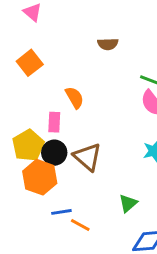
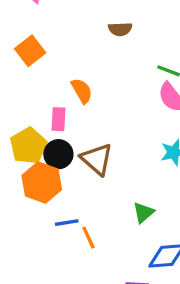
orange line: (80, 225) -> (88, 238), turned 36

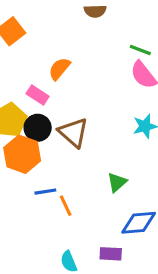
orange semicircle: (82, 91) -> (59, 69), turned -110
pink rectangle: (58, 119) -> (38, 95), turned -60

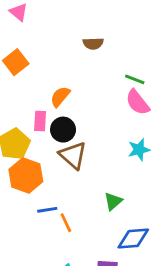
pink rectangle: (38, 95) -> (40, 121), turned 60
black circle: (38, 128) -> (63, 130), moved

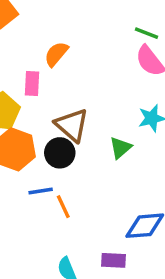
black circle: (63, 130) -> (60, 153), moved
green triangle: (113, 201) -> (120, 148), moved

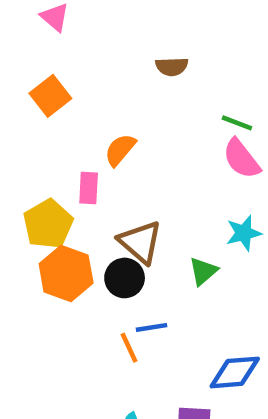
blue line: (41, 191) -> (152, 327), moved

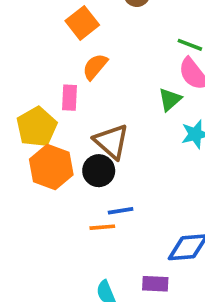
orange square: (50, 96) -> (82, 23), moved
green triangle: (203, 271) -> (170, 100), moved
orange line: (129, 348) -> (102, 227), turned -70

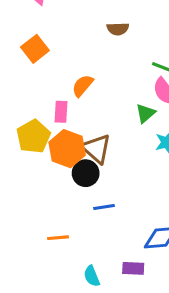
orange square: (82, 23) -> (35, 49), moved
orange hexagon: (51, 167) -> (67, 149), moved
orange line: (102, 227) -> (58, 238), moved

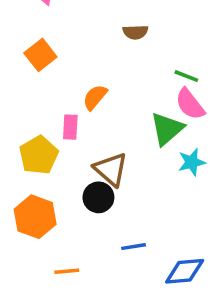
green triangle: (145, 113) -> (167, 129), size x1.5
orange hexagon: (67, 149) -> (35, 217), moved
blue line: (104, 207) -> (134, 247), moved

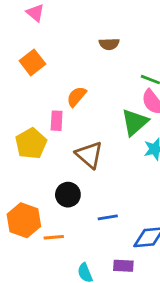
black circle: (98, 197) -> (68, 195), moved
orange hexagon: (35, 217) -> (24, 220), moved

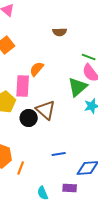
pink rectangle: (57, 121) -> (23, 86), size x1.5
black circle: (68, 195) -> (29, 118), moved
orange line: (54, 237) -> (21, 168), turned -64

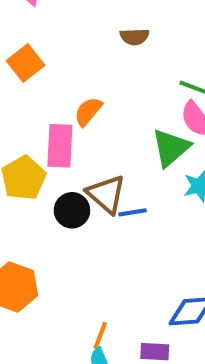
blue line: (59, 154) -> (132, 212), moved
orange line: (21, 168) -> (100, 335), moved

